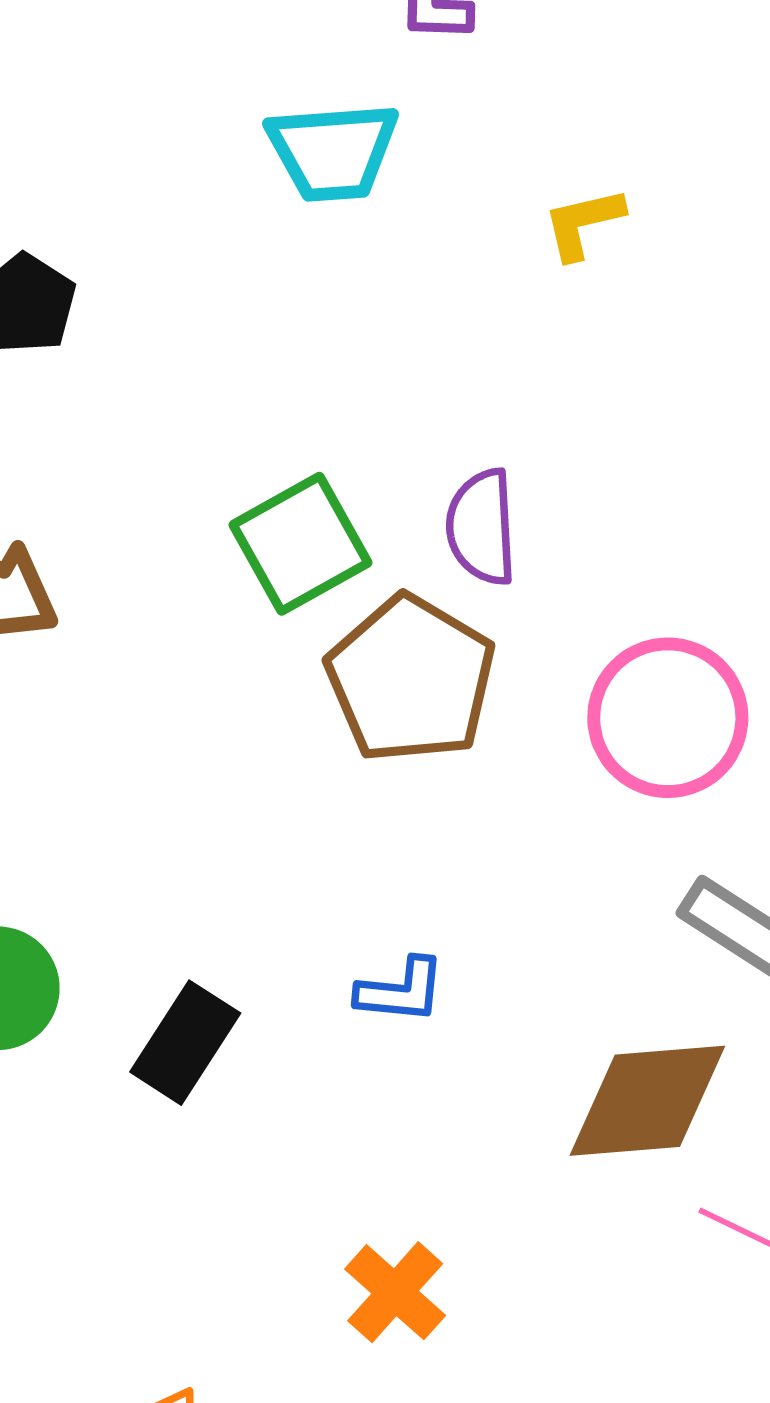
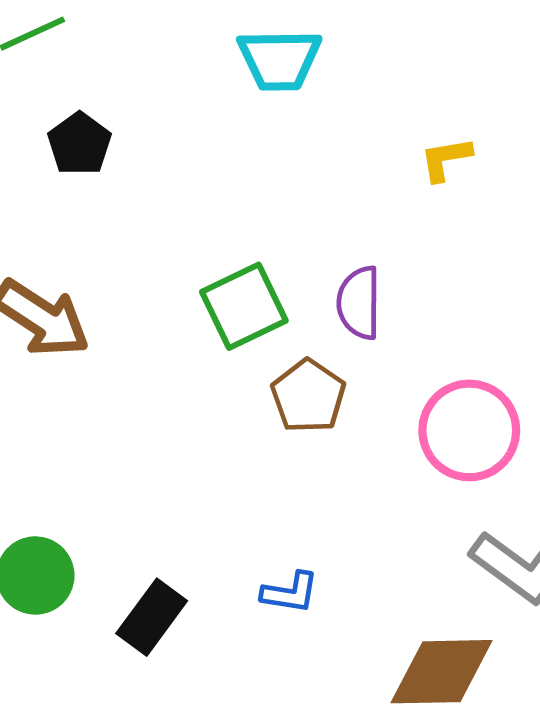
yellow L-shape: (583, 223) -> (446, 159), moved
brown pentagon: (411, 679) -> (308, 396), size x0.7

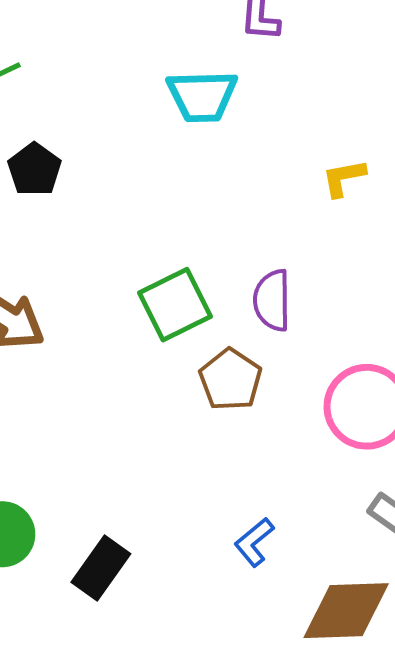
blue L-shape: (290, 593) -> (254, 542), moved, turned 132

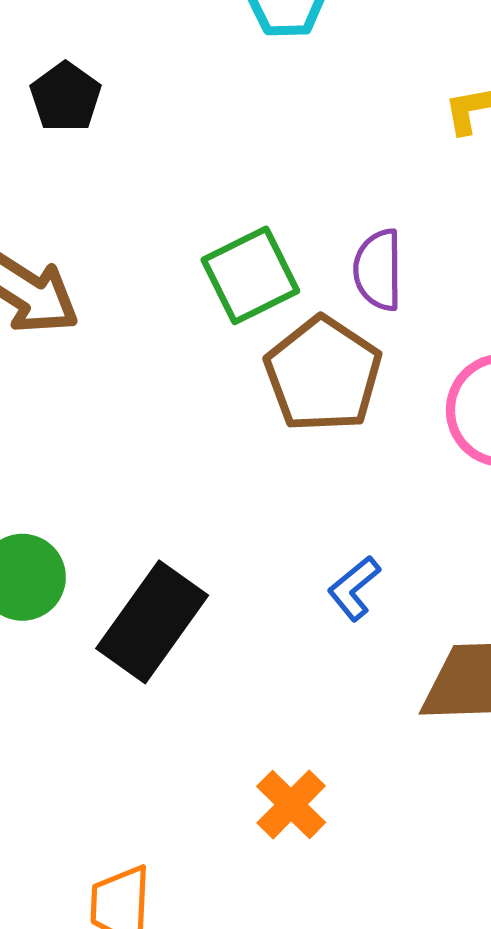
brown pentagon: (230, 380) -> (323, 374), size x1.4
black rectangle: (101, 568) -> (152, 622), size x1.4

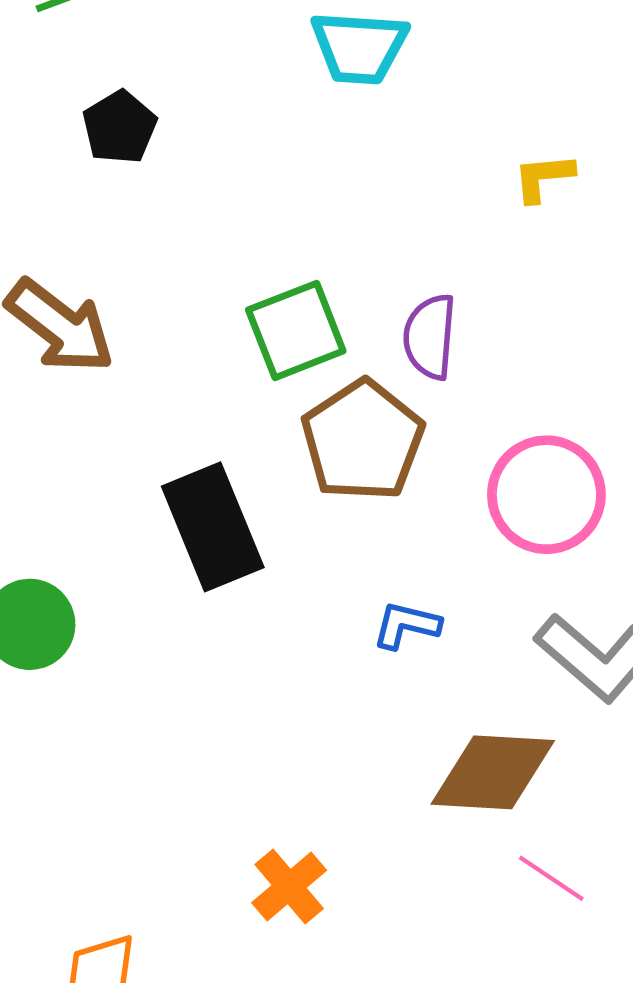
blue L-shape: (354, 588) -> (406, 625), moved, turned 48
black rectangle: (152, 622) -> (213, 527), moved, turned -63

